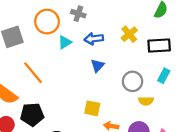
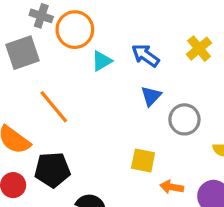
gray cross: (78, 14) -> (41, 16), moved
blue arrow: (94, 39) -> (145, 55), turned 42
gray circle: (133, 81) -> (184, 119), moved

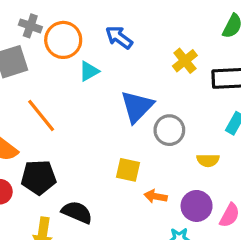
blue arrow: (145, 55) -> (119, 37), moved
blue triangle: (151, 96) -> (137, 107), size x1.6

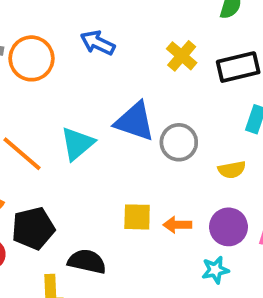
cyan triangle: (89, 71) -> (77, 144), moved, size x1.4
blue triangle: (137, 107) -> (135, 121), turned -45
yellow square: (128, 170) -> (137, 217), moved

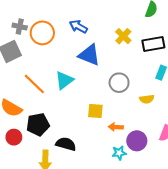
blue triangle: (135, 121) -> (89, 55), moved
yellow square: (137, 217) -> (95, 111), moved
purple circle: (228, 227) -> (137, 141), moved
cyan star: (215, 270) -> (119, 153), moved

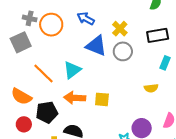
yellow cross: (123, 36) -> (120, 29), moved
gray circle: (119, 83) -> (123, 51), moved
orange arrow: (116, 127) -> (75, 98), moved, size x1.5

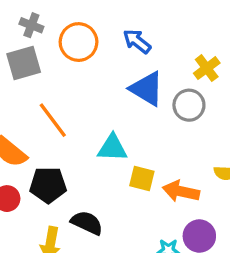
gray cross: (30, 18) -> (31, 25), moved
yellow cross: (120, 29) -> (207, 68), moved
cyan triangle: (72, 70) -> (112, 148), moved, turned 30
orange arrow: (75, 98) -> (181, 191), moved

